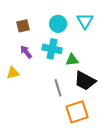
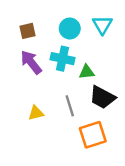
purple arrow: (26, 52) -> (31, 62), size x1.5
yellow triangle: (13, 73) -> (36, 113), moved

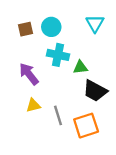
cyan circle: (70, 28) -> (51, 27), moved
purple arrow: (31, 62) -> (29, 74), moved
gray line: (70, 106) -> (58, 115), moved

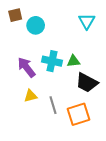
cyan circle: (51, 27) -> (36, 25), moved
brown square: (25, 29) -> (15, 15), moved
cyan cross: (58, 55) -> (52, 61), moved

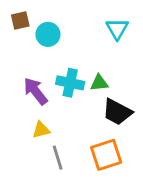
gray line: (53, 105) -> (58, 158), moved

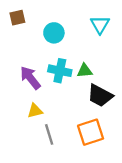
cyan circle: (48, 34) -> (54, 33), moved

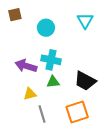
green triangle: (85, 71) -> (53, 82), moved
purple arrow: (30, 78) -> (26, 66), turned -35

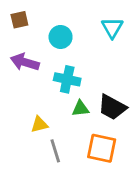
purple arrow: (26, 66) -> (25, 62), moved
green triangle: (53, 82) -> (80, 109), moved
orange square: (77, 112) -> (102, 148), turned 30

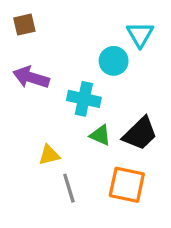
cyan circle: (61, 37) -> (114, 61), moved
black trapezoid: (112, 107) -> (140, 134), turned -72
green triangle: (80, 109) -> (100, 135), turned 30

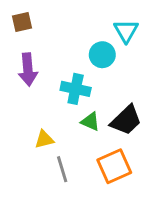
purple arrow: (31, 77) -> (28, 70), turned -112
orange square: (127, 185) -> (114, 166), turned -36

